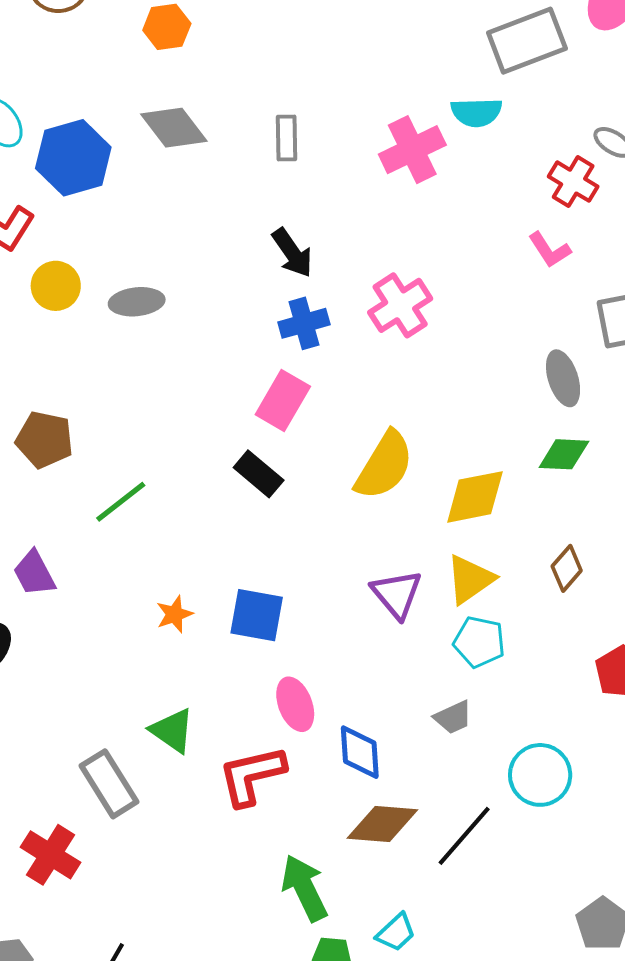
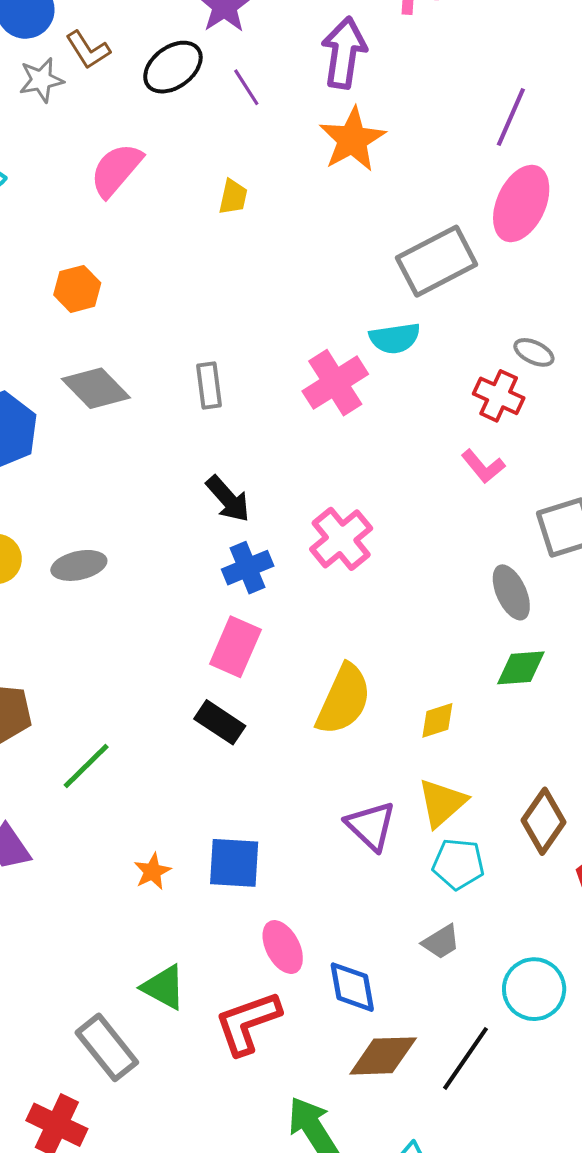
yellow diamond: (475, 497) -> (437, 720), size x0.6
brown diamond: (567, 568) -> (543, 821), moved, size x1.4

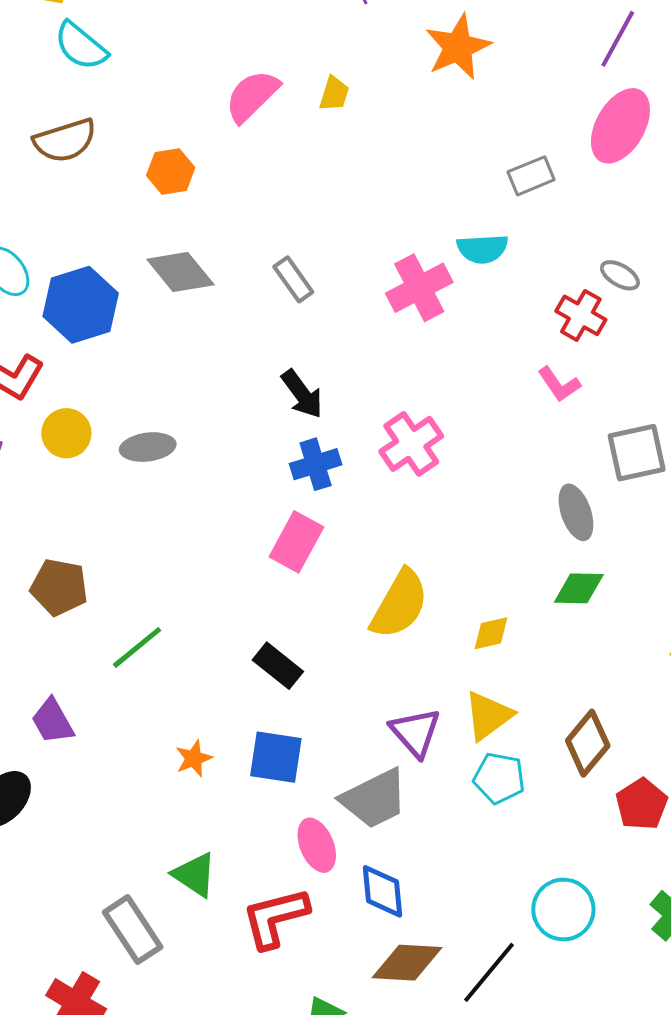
pink semicircle: (116, 170) -> (252, 96), moved
gray rectangle: (437, 261) -> (531, 176), size x0.6
gray rectangle: (209, 385) -> (293, 279), turned -33
black rectangle: (220, 722) -> (278, 666), moved
gray trapezoid: (441, 942) -> (374, 799), moved, size x1.8

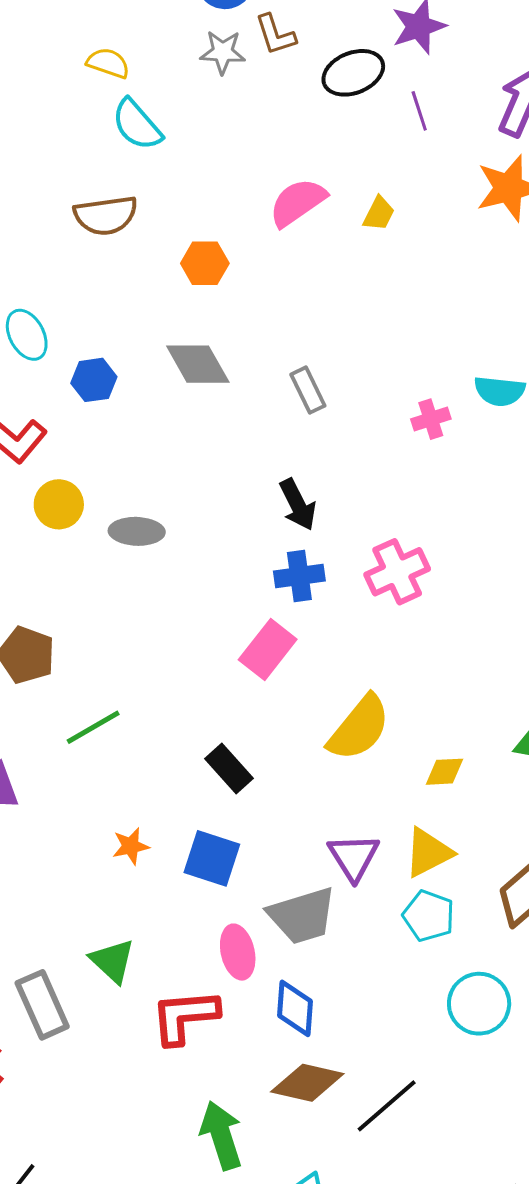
pink cross: (419, 288) -> (431, 419), size x0.6
blue hexagon: (81, 305) -> (94, 380), size x0.6
cyan circle: (563, 909) -> (479, 1004), moved

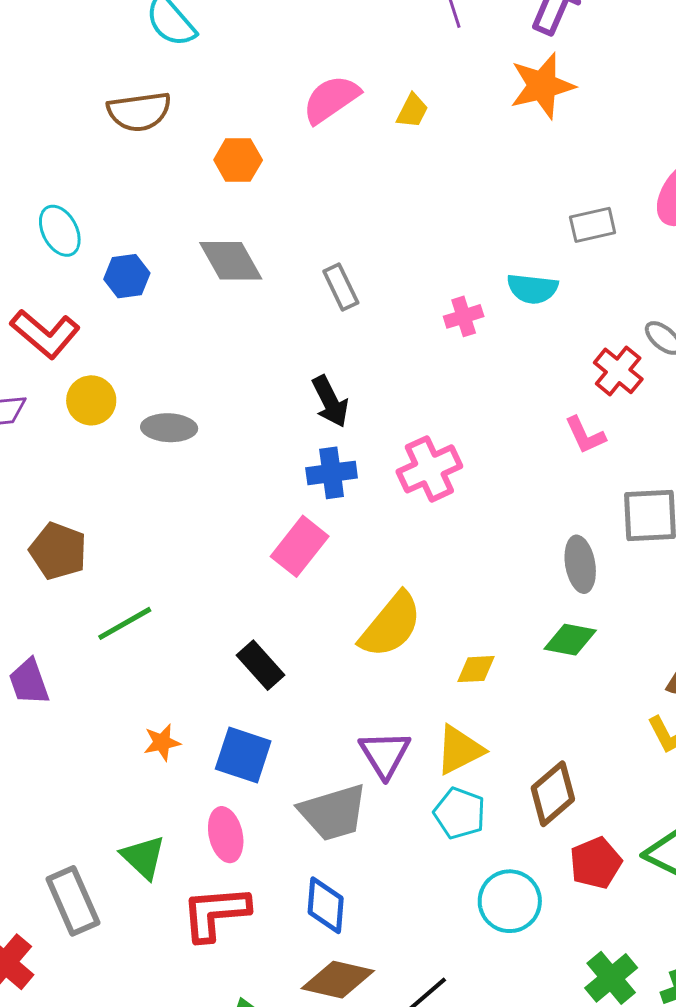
pink ellipse: (238, 952) -> (226, 835), moved

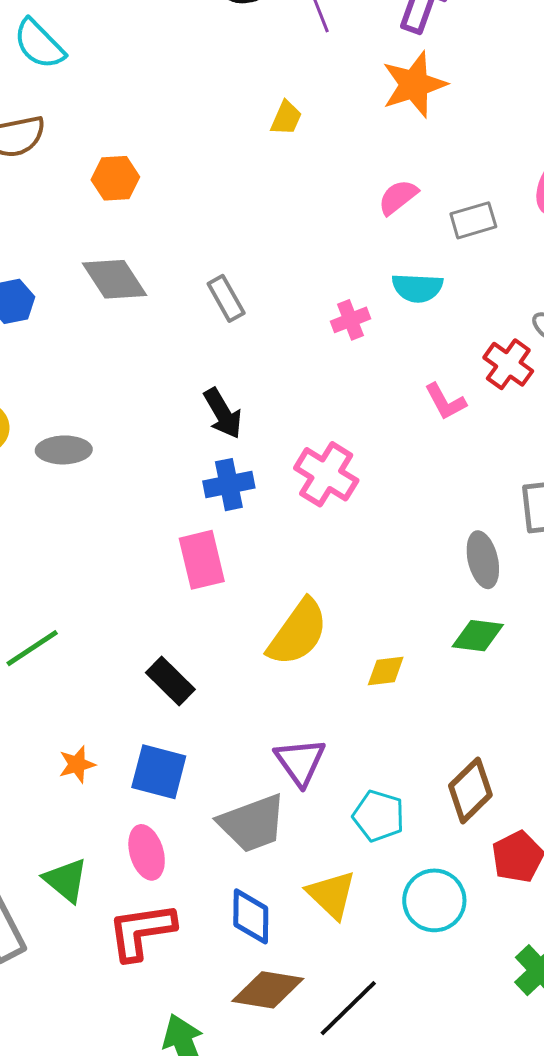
pink semicircle: (331, 99) -> (398, 197), moved, size x0.7
pink L-shape: (585, 435) -> (445, 402), moved
pink cross: (429, 469) -> (326, 474), turned -30
pink rectangle: (300, 546) -> (202, 560), turned -48
yellow triangle: (460, 750) -> (331, 895), moved, turned -46

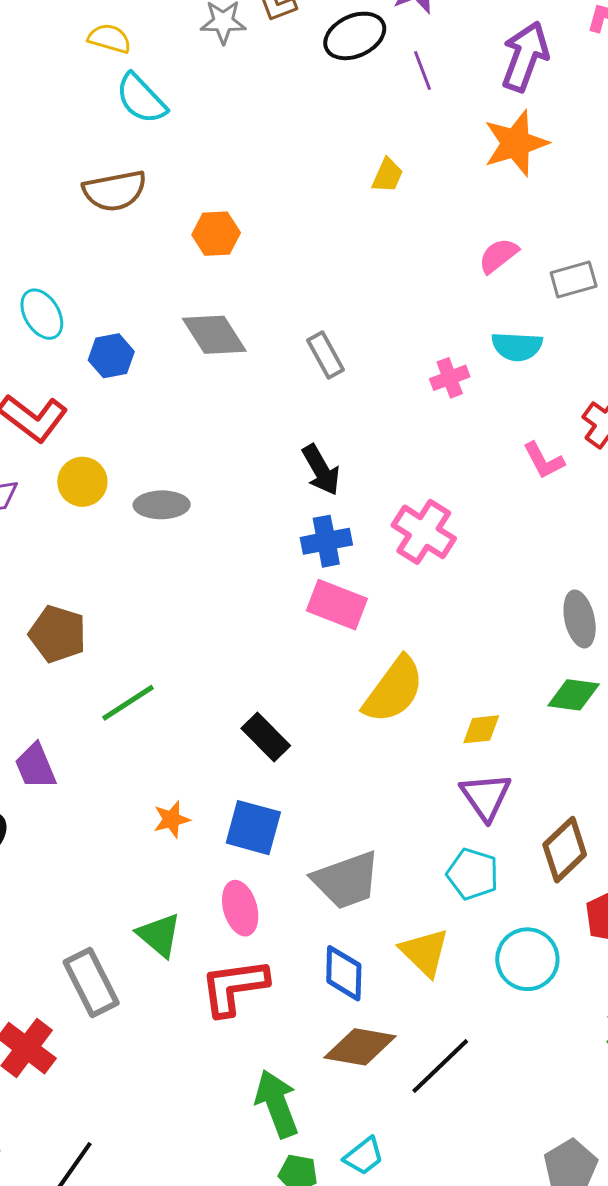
pink rectangle: (202, 560) -> (337, 605), moved, turned -56
purple triangle: (300, 762) -> (486, 796), moved

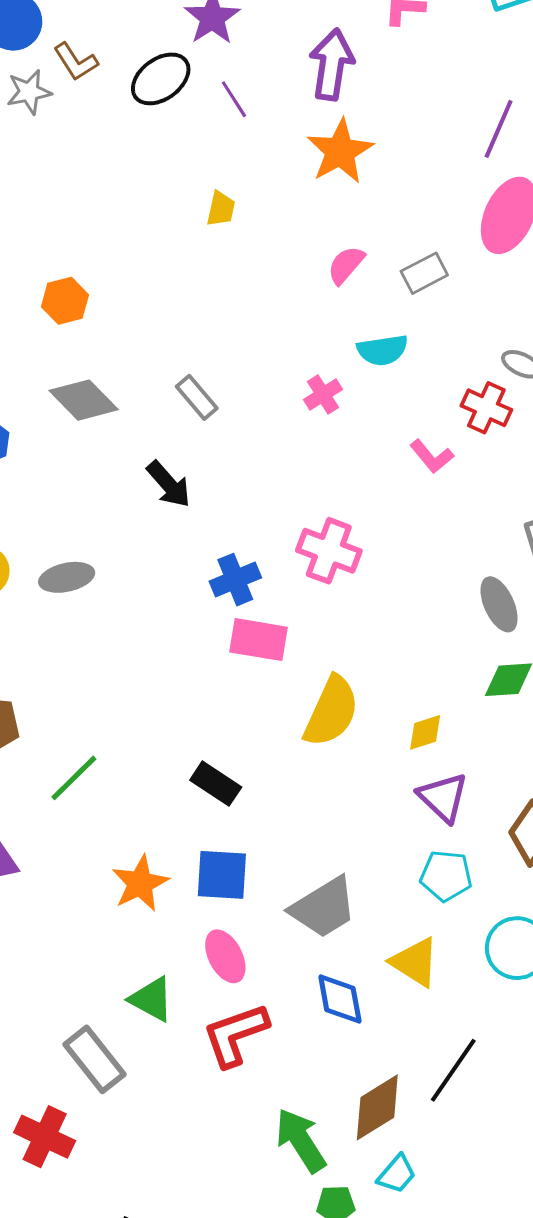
black arrow: (321, 470) -> (169, 484), moved
orange star: (172, 819) -> (140, 883), size x1.5
brown diamond: (360, 1047) -> (377, 1107), moved, turned -30

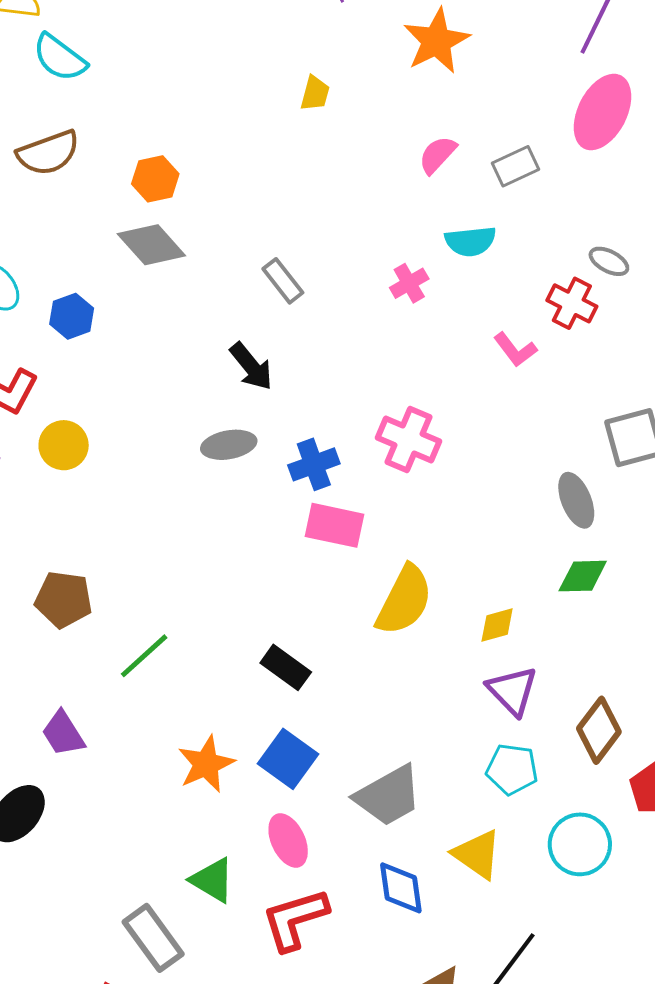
gray diamond: (84, 400) -> (151, 245), moved
gray ellipse: (67, 577) -> (229, 445), moved
blue square: (222, 875) -> (288, 759), turned 30

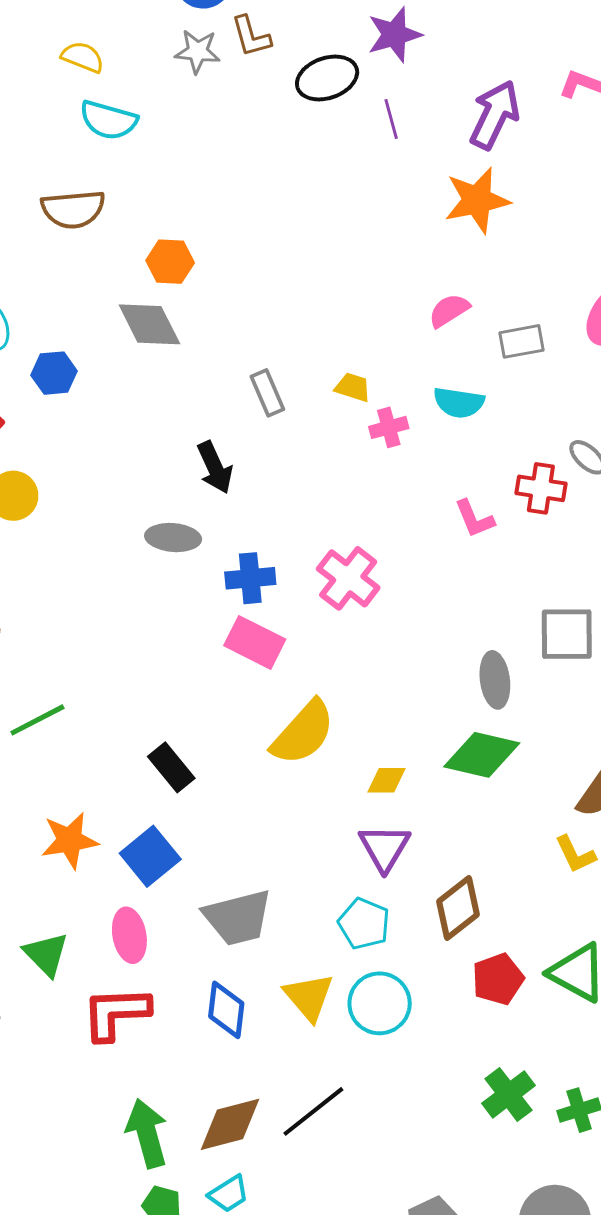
cyan semicircle: (60, 58) -> (108, 120), turned -36
yellow trapezoid: (315, 93) -> (353, 387), moved, turned -102
red cross: (572, 303) -> (541, 488), turned -33
green diamond: (583, 576) -> (482, 755), size x1.4
cyan circle: (580, 844) -> (380, 1003), moved

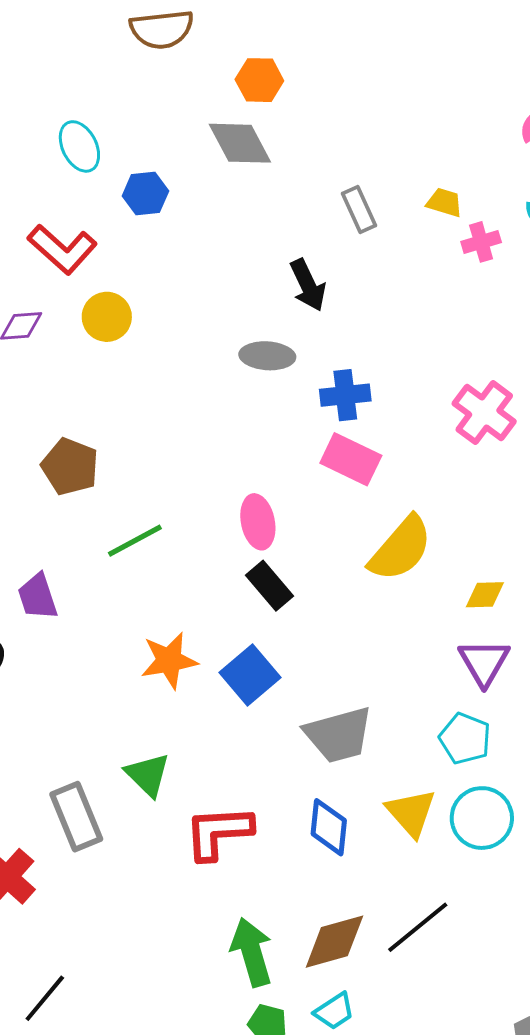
pink cross: (348, 578) -> (484, 413), moved
pink ellipse: (129, 935) -> (258, 522), moved

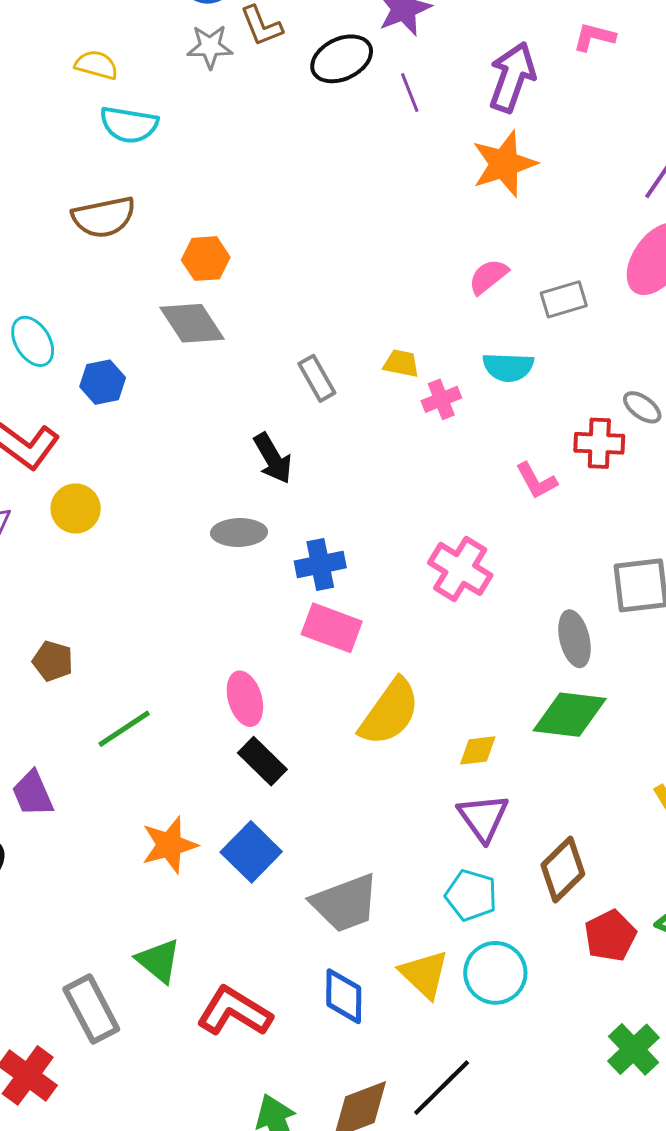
brown pentagon: (70, 467) -> (53, 661), size x0.7
red L-shape: (218, 832) -> (234, 1012), turned 40

